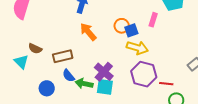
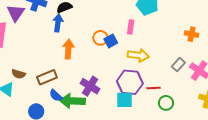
orange arrow: (88, 32) -> (68, 49), turned 54
yellow arrow: (137, 48) -> (138, 55), moved
green arrow: (84, 84) -> (72, 101), size x1.4
cyan square: (105, 87) -> (124, 100), moved

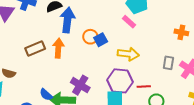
blue arrow: (58, 23) -> (67, 20), moved, size x1.4
pink rectangle: (131, 27) -> (129, 22), moved, turned -56
gray rectangle: (178, 65) -> (168, 63), turned -32
brown rectangle: (47, 77) -> (35, 48), moved

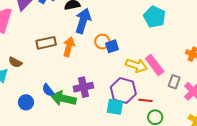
pink rectangle: (129, 22) -> (155, 65), moved, size x1.5
purple cross: (80, 85) -> (83, 87), turned 36

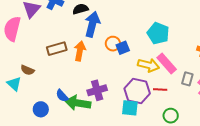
cyan pentagon: (155, 17) -> (158, 33), moved
red line: (146, 100) -> (160, 89), moved

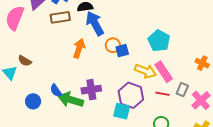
blue arrow: (92, 24) -> (95, 23), turned -50
brown rectangle: (57, 49) -> (60, 17), moved
red line: (160, 89) -> (162, 94), moved

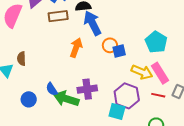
brown semicircle: (25, 61) -> (21, 59), turned 56

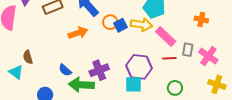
orange arrow: (76, 48) -> (78, 33), turned 66
yellow arrow: (142, 72) -> (142, 25), moved
blue semicircle: (52, 89) -> (65, 70), moved

